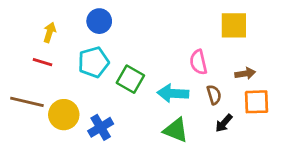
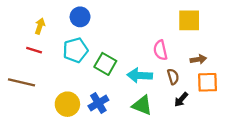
yellow circle: (64, 115) -> (67, 104), moved
blue cross: (101, 127) -> (98, 103), moved

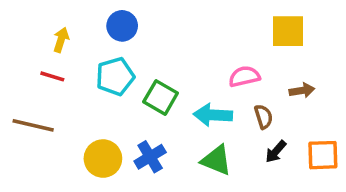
pink semicircle: (160, 50) -> (244, 76), turned 90
orange square: (208, 82) -> (323, 155), moved

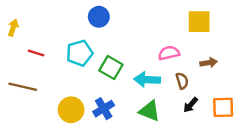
blue circle: (122, 26) -> (99, 17), moved
yellow arrow: (61, 40) -> (13, 28), moved

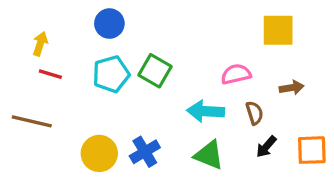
blue circle: (99, 17) -> (109, 24), moved
yellow arrow: (13, 28) -> (40, 44), moved
green square: (111, 67) -> (155, 71), moved

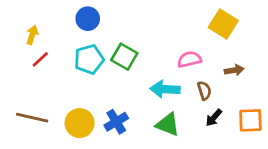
yellow square: (278, 30) -> (223, 24), turned 32
red line: (50, 74) -> (40, 59), turned -60
brown line: (32, 121) -> (32, 118), moved

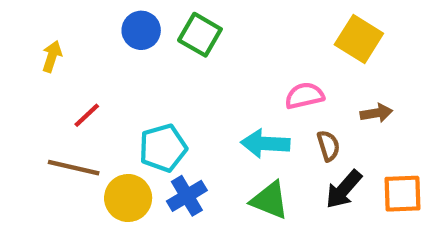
green square: (124, 57) -> (200, 35), moved
red line: (40, 59) -> (87, 115), moved
cyan pentagon: (89, 59) -> (163, 148), moved
brown line: (32, 118) -> (74, 168), moved
black arrow: (214, 118) -> (344, 189), size x1.4

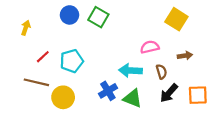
cyan pentagon: (163, 148) -> (72, 61), moved
blue cross: (187, 196) -> (108, 91), moved

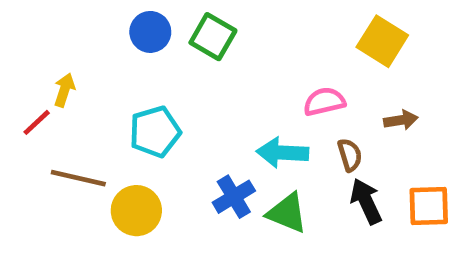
yellow arrow: (26, 28) -> (64, 90), moved
red line: (43, 57) -> (37, 122), moved
black arrow: (169, 93) -> (366, 201), turned 114

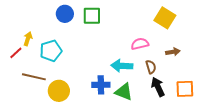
green square: (213, 37) -> (92, 16), turned -30
cyan pentagon: (155, 132) -> (51, 51), moved
blue cross: (234, 197) -> (101, 85), turned 30

